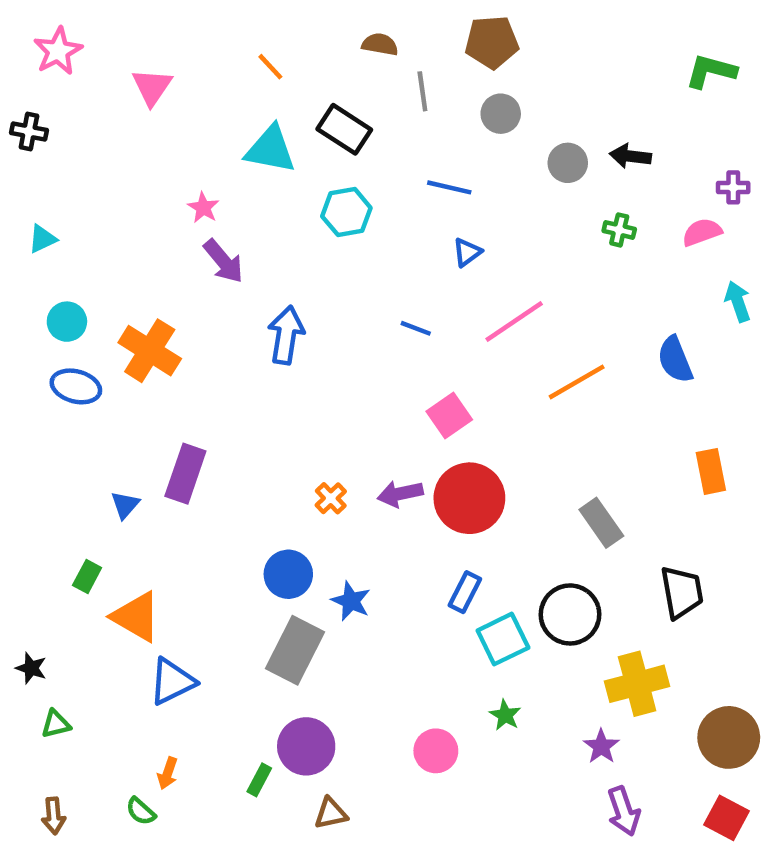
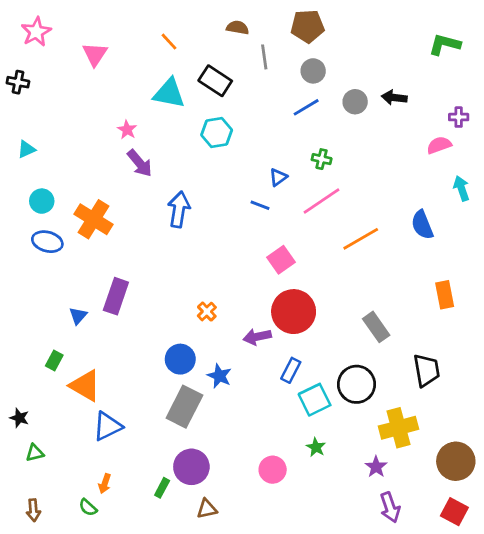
blue line: (449, 187) -> (306, 107), moved, turned -44
green cross: (619, 230) -> (322, 159), moved
blue triangle: (467, 252) -> (278, 177), moved
purple arrow: (400, 494) -> (257, 337), moved

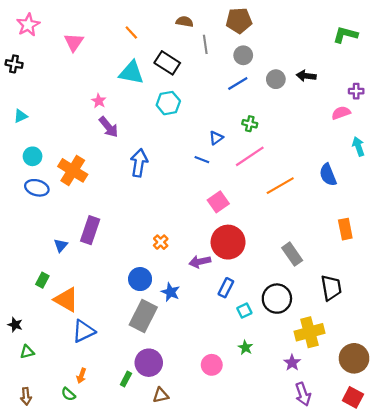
cyan square: (315, 400) -> (244, 311), size x0.6

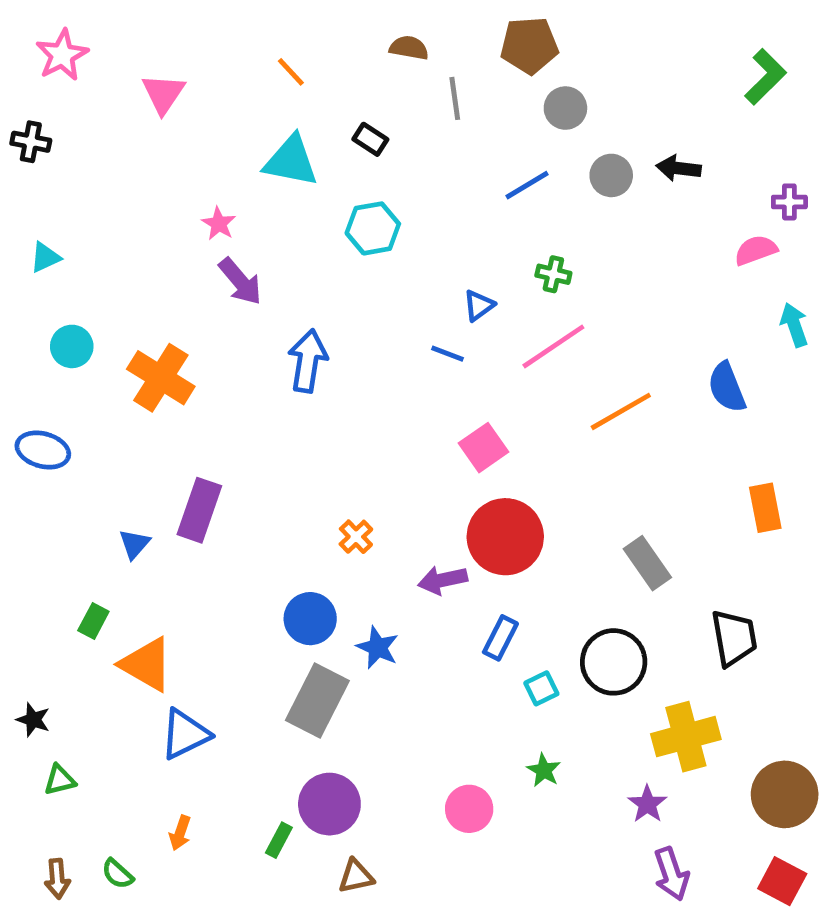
green L-shape: (345, 35) -> (765, 77), turned 120
gray circle: (243, 55) -> (565, 108), moved
black rectangle: (167, 63) -> (370, 139), size x0.6
blue ellipse: (37, 188) -> (43, 450), moved
green semicircle: (68, 394) -> (118, 874), moved

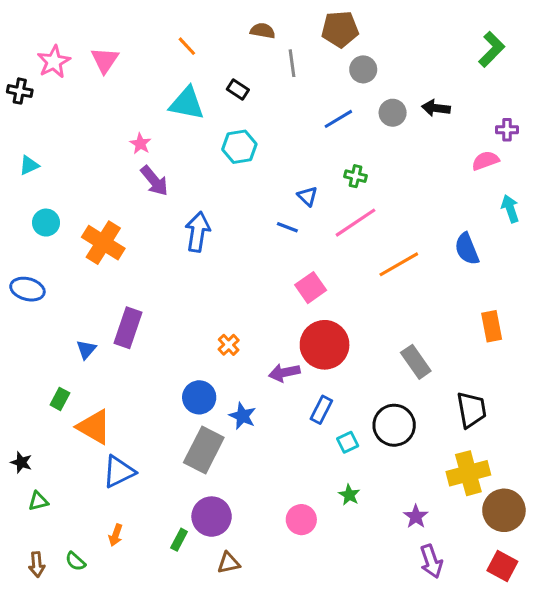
pink star: (62, 55) -> (54, 62), moved
blue triangle: (479, 306) -> (307, 196), turned -40
yellow cross: (686, 737) -> (468, 473), moved

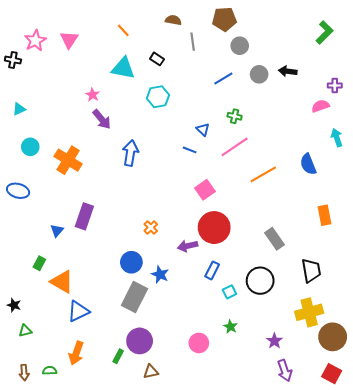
orange arrow: (116, 535) -> (76, 353), size x1.6
green semicircle: (75, 561) -> (50, 371), turned 136

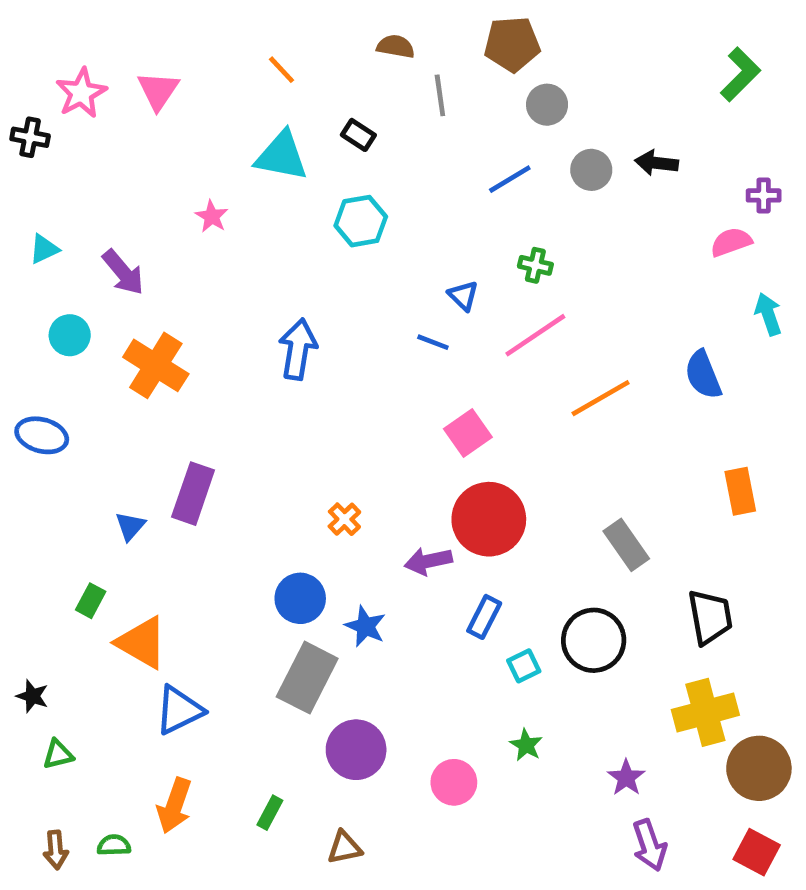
purple arrow: (102, 119) -> (123, 272), moved
purple circle: (140, 341) -> (356, 750), moved

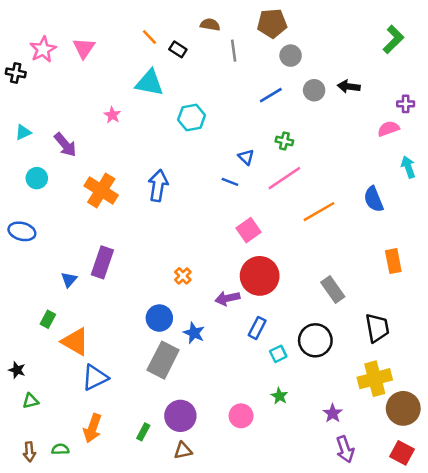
black rectangle: (358, 135) -> (178, 49), moved
orange cross: (156, 365) -> (101, 191), moved
purple circle: (356, 750) -> (180, 416), moved

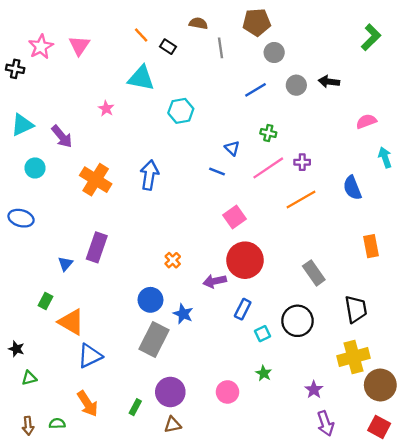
purple cross: (406, 104) -> (302, 162), moved
cyan triangle: (23, 132) -> (22, 125), size x1.5
orange arrow: (92, 428) -> (87, 404), turned -52

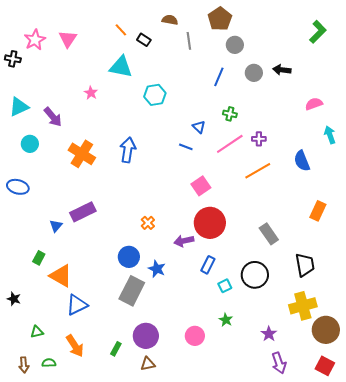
brown pentagon: (257, 22) -> (220, 19), turned -30
blue line: (255, 90) -> (219, 77), turned -36
orange rectangle: (371, 246) -> (318, 211), turned 36
purple rectangle: (97, 247) -> (83, 212), turned 45
green triangle: (29, 378) -> (37, 332), moved

